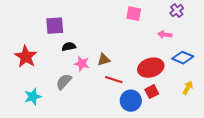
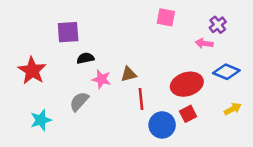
purple cross: (177, 11) -> (218, 25), moved
red line: (114, 80) -> (141, 99), turned 66
yellow arrow: (188, 88) -> (233, 109), turned 32

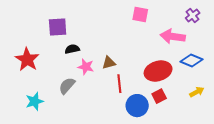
purple cross: (218, 25) -> (193, 16), moved
pink arrow: (204, 43) -> (173, 36), size x1.6

